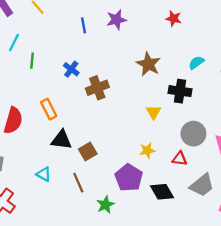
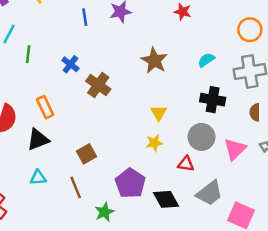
brown cross: (97, 88) -> (98, 85), turned -35
black cross: (180, 91) -> (213, 100), moved
black triangle: (61, 140) -> (38, 140), moved, turned -30
yellow star: (147, 150) -> (154, 143), moved
cyan triangle: (44, 174) -> (38, 178), turned -35

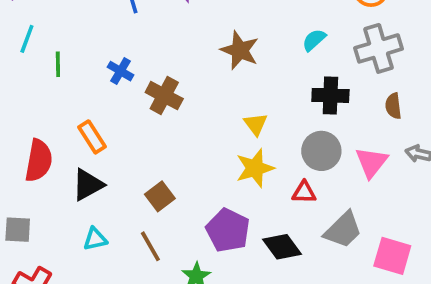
yellow star: (154, 143) -> (255, 168), size x1.5

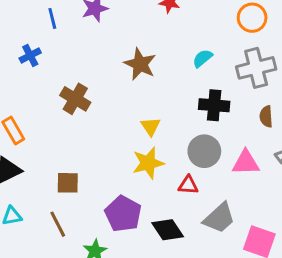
blue cross: (121, 71) -> (30, 55), moved, turned 30
pink triangle: (371, 162) -> (246, 163), turned 48
brown square: (160, 196) -> (68, 183), turned 35

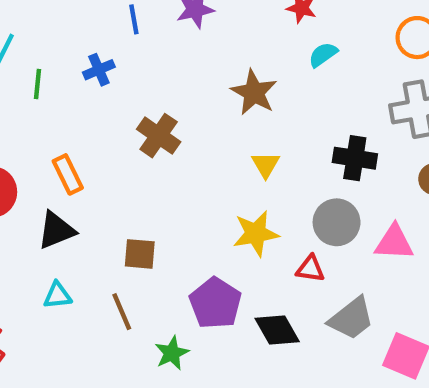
cyan semicircle: (203, 58) -> (323, 55), moved
yellow triangle: (150, 126) -> (266, 165), moved

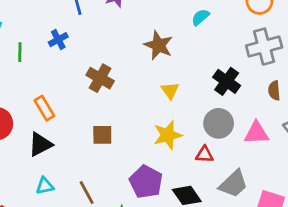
black cross: (355, 158) -> (227, 81), turned 32
brown square: (140, 254) -> (102, 135), moved

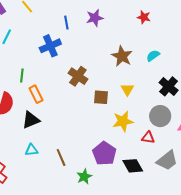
cyan semicircle: (200, 17) -> (153, 56), moved
blue cross: (58, 40) -> (50, 46), size x1.5
green line: (20, 52) -> (22, 76), moved
brown square: (102, 135) -> (101, 97), moved

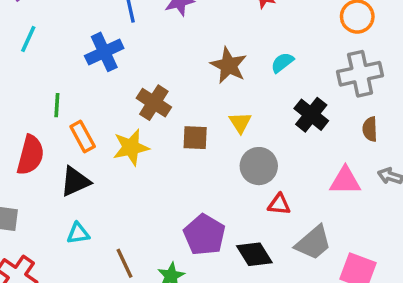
gray circle: (160, 116) -> (259, 166), moved
yellow star: (123, 121) -> (131, 147), moved
brown line: (61, 157) -> (125, 263), moved

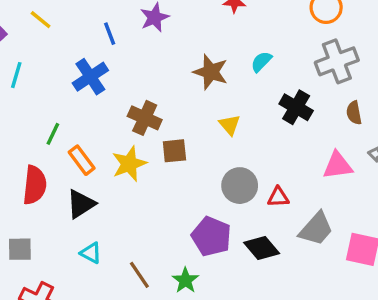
green line: (57, 105) -> (53, 134), turned 30
brown square: (195, 138) -> (174, 151), moved
gray circle: (259, 166) -> (240, 186), moved
cyan triangle: (78, 233) -> (91, 253), turned 45

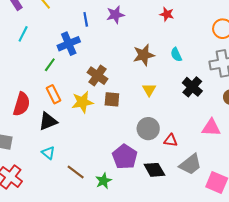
cyan semicircle: (261, 62) -> (176, 55), turned -80
brown star: (211, 72) -> (144, 55), turned 30
green line: (53, 134) -> (50, 65), moved
brown line: (139, 275) -> (76, 172), turned -30

